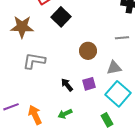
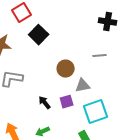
gray triangle: (114, 68) -> (83, 86), moved
cyan square: (118, 94) -> (96, 112), turned 30

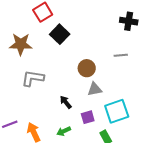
gray triangle: (83, 86) -> (95, 89), moved
purple square: (67, 102) -> (88, 117), moved

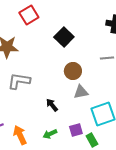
black square: (60, 34) -> (64, 37), moved
purple square: (88, 117) -> (76, 130), moved

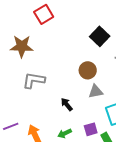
black square: (64, 37) -> (100, 36), moved

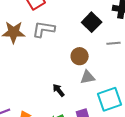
gray L-shape: (34, 80) -> (44, 29), moved

